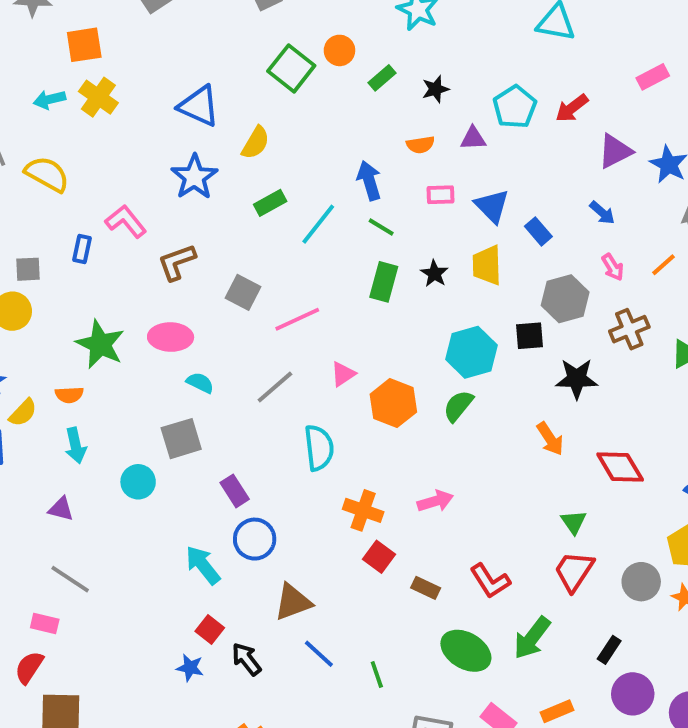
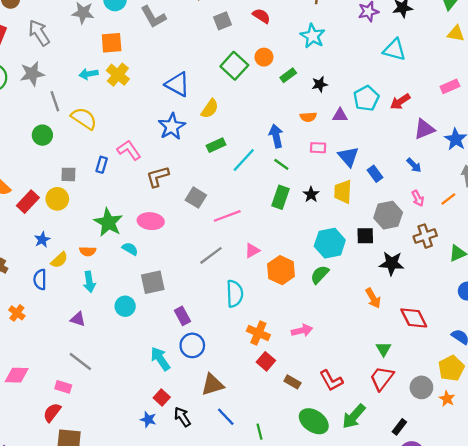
cyan semicircle: (200, 383) -> (130, 249), moved

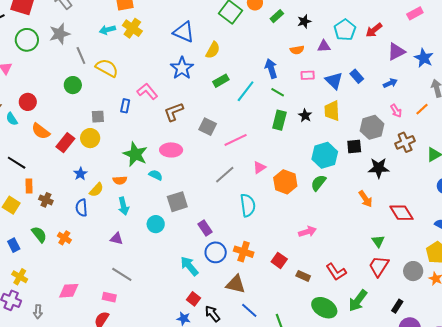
blue arrow: (414, 165) -> (390, 83), turned -64
blue rectangle: (375, 174) -> (357, 76), moved
orange cross: (258, 333) -> (244, 252), moved
brown triangle: (212, 385) -> (236, 284), turned 35

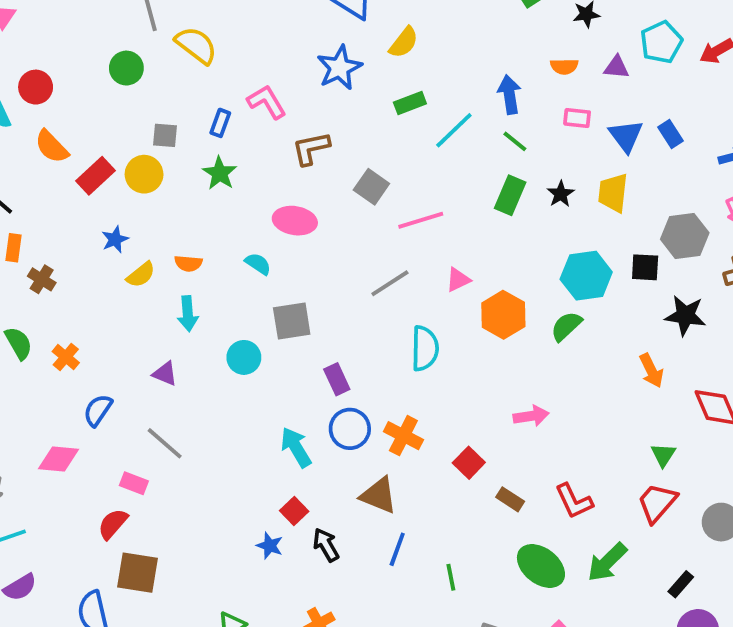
green star: (135, 154) -> (220, 173), moved, size x0.7
blue semicircle: (82, 208) -> (98, 410), moved, turned 30
blue line: (249, 310) -> (397, 549), turned 60

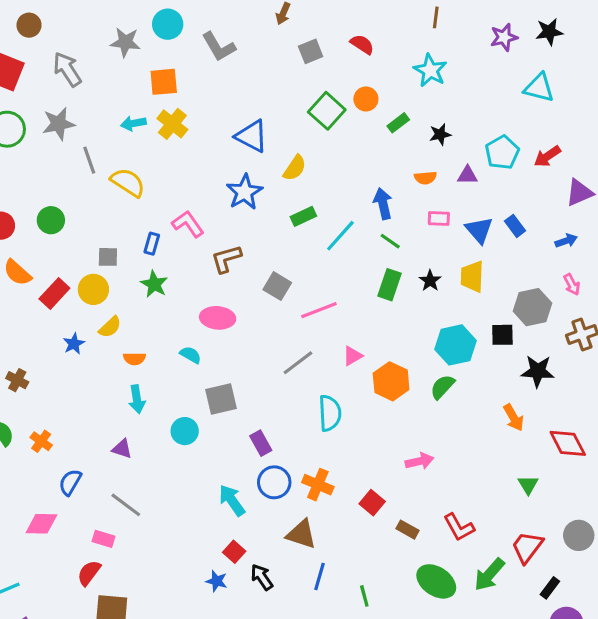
green circle: (126, 68) -> (51, 220), moved
yellow semicircle: (141, 275) -> (110, 327), moved
red trapezoid: (657, 503) -> (527, 547), moved

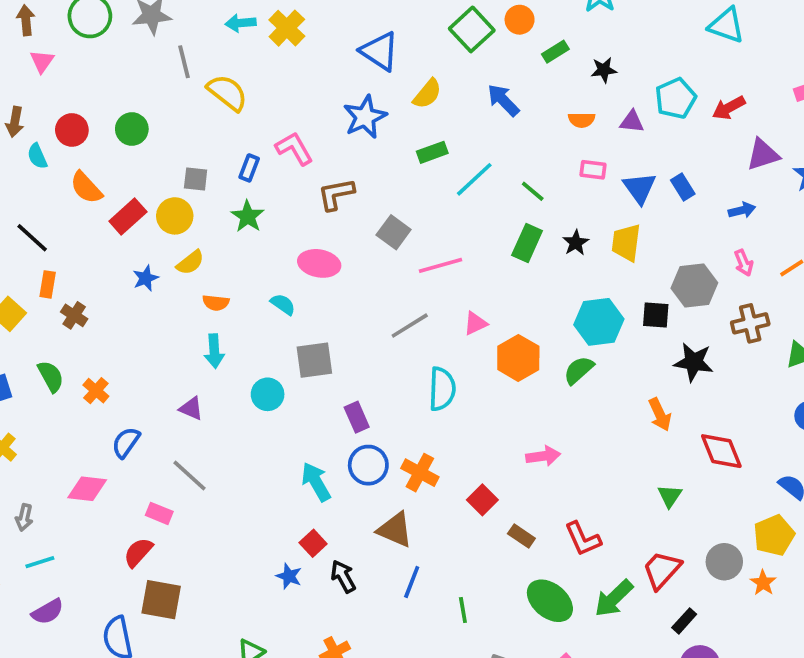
blue arrow: (383, 204) -> (503, 100), moved, turned -36

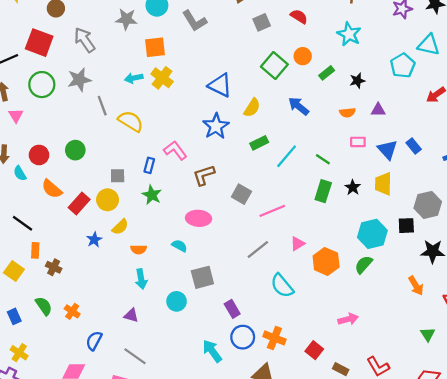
cyan pentagon: (676, 98) -> (403, 66), moved
cyan semicircle: (442, 389) -> (282, 286), turned 145

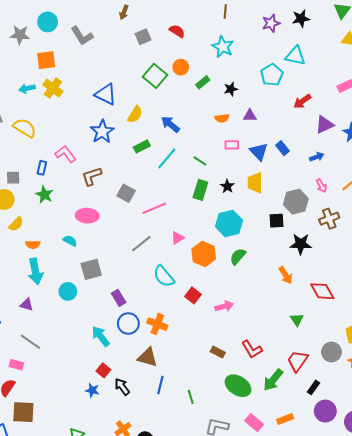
blue arrow: (299, 106) -> (170, 124), moved
cyan hexagon: (372, 234) -> (229, 223), moved
cyan arrow: (141, 279) -> (35, 271), size x1.4
red square: (314, 350) -> (193, 295), moved

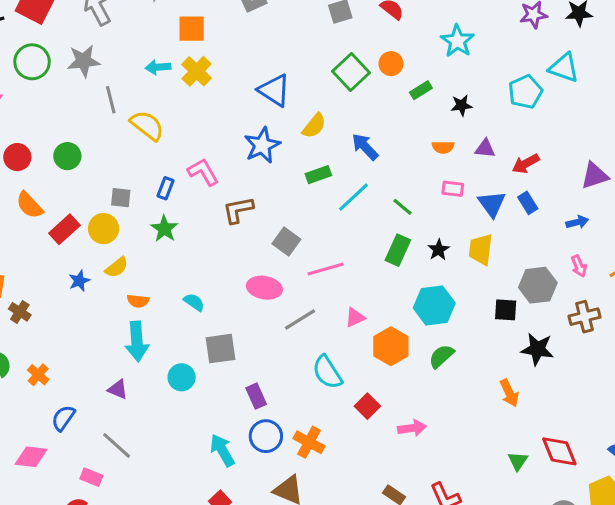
red arrow: (302, 101) -> (526, 164), moved
pink ellipse: (87, 216) -> (264, 288), moved
red diamond: (322, 291) -> (559, 451), moved

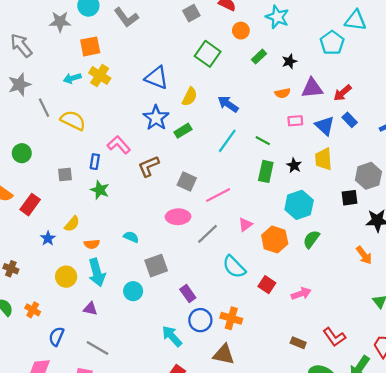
orange circle: (391, 64) -> (241, 31), moved
purple triangle: (485, 148) -> (312, 88), size x1.5
green rectangle: (318, 175) -> (183, 131), moved
yellow circle: (103, 229) -> (66, 277), moved

